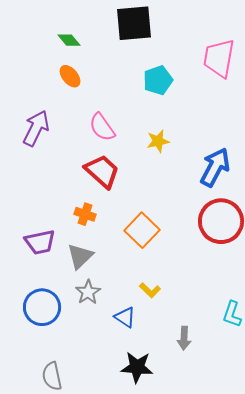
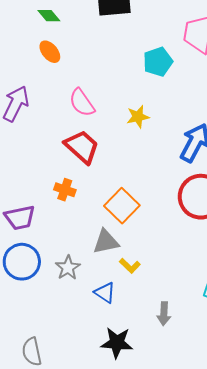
cyan pentagon: (158, 80) -> (158, 62), moved
gray triangle: (80, 256) -> (106, 242), moved, turned 32
blue circle: (42, 307) -> (22, 262), moved

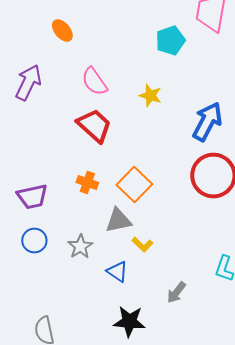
yellow star: (138, 117) -> (150, 96), turned 30
orange cross: (65, 190) -> (87, 182), moved
blue circle: (22, 262) -> (34, 240), size x0.7
gray arrow: (164, 314) -> (176, 292), turned 35

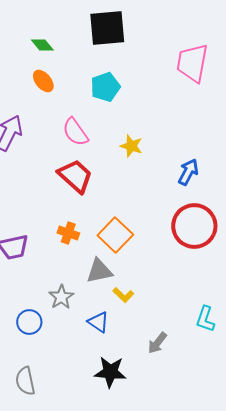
cyan pentagon: (170, 40) -> (105, 87), moved
blue arrow: (207, 122) -> (188, 172), size x0.7
blue circle: (34, 240) -> (29, 322), moved

